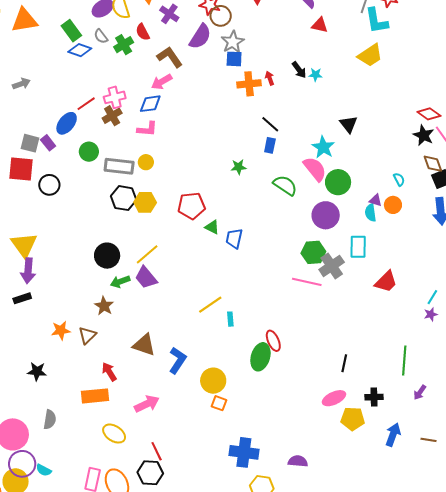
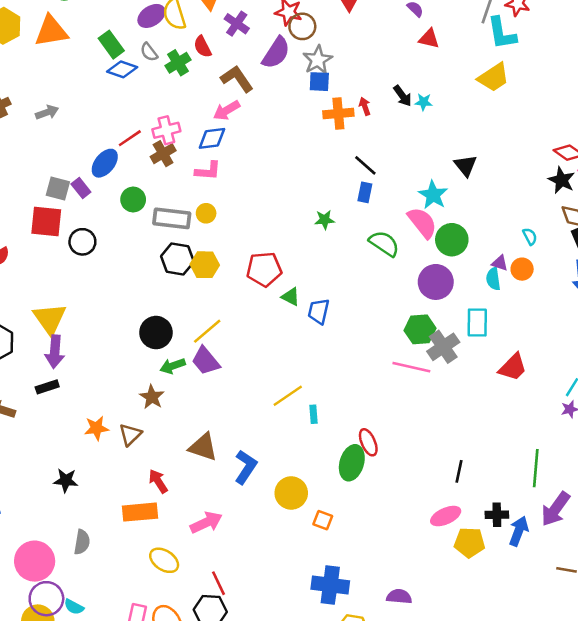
purple arrow: (420, 392) -> (555, 509), size x1.8
orange square: (219, 403) -> (323, 520), moved
blue arrow: (393, 435) -> (519, 531), moved

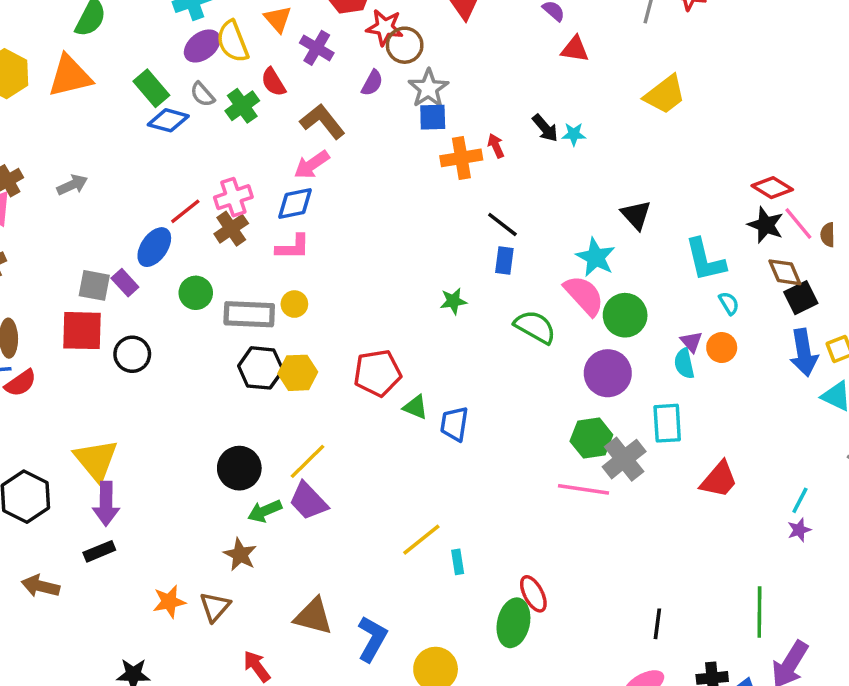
cyan L-shape: (502, 33) -> (705, 260), moved
purple semicircle: (276, 53) -> (372, 83), size x0.6
purple triangle: (500, 263) -> (691, 342), turned 36

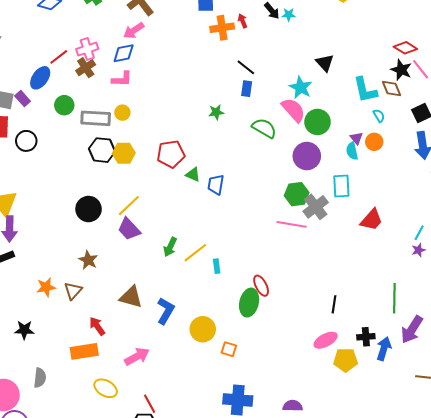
brown diamond: (785, 272) -> (392, 88), moved
green arrow: (265, 511) -> (170, 247), moved, turned -42

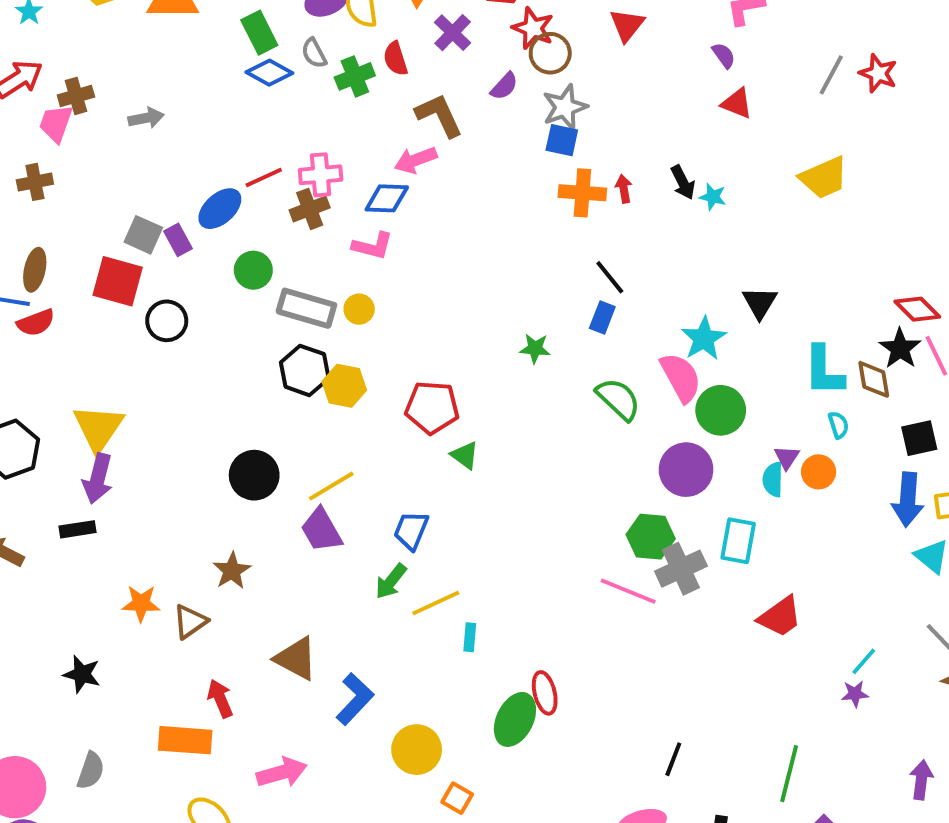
blue trapezoid: (216, 185) -> (411, 530), moved

